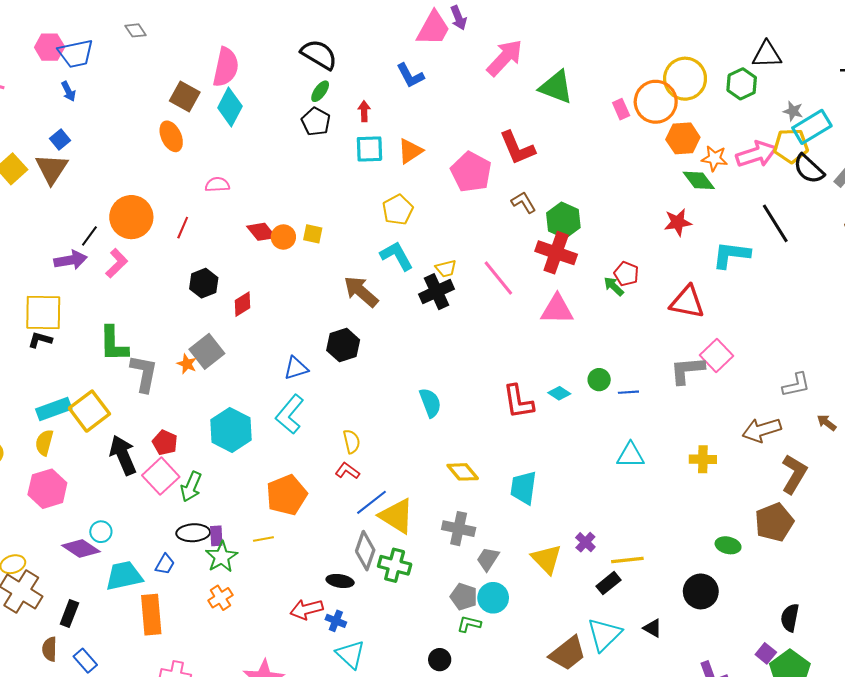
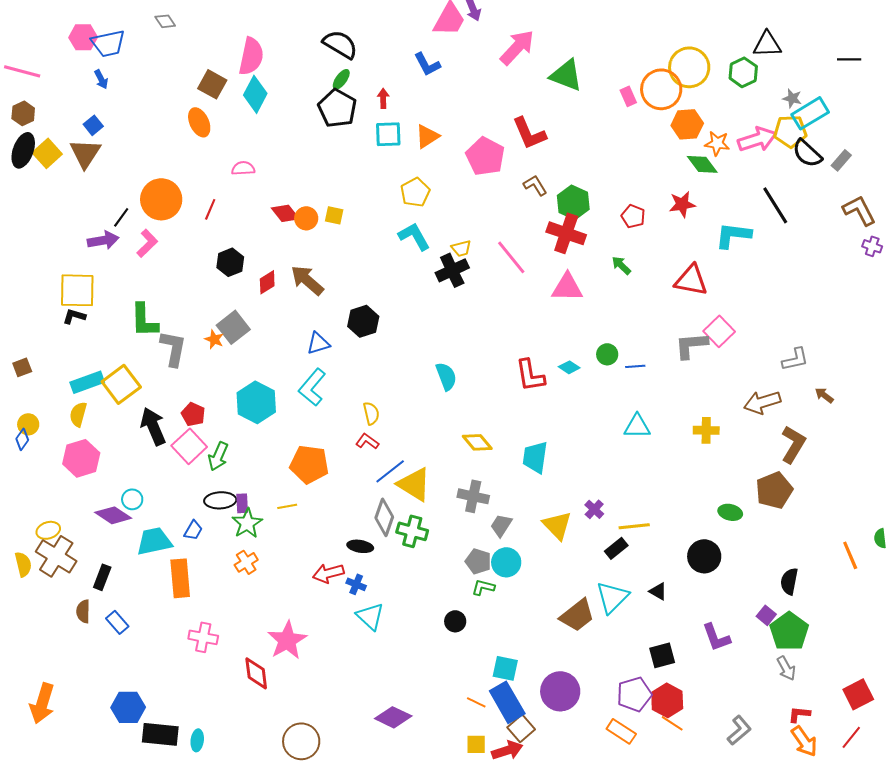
black pentagon: (316, 122) -> (337, 108), size x1.4
red pentagon: (626, 274) -> (633, 216), moved
brown arrow: (361, 292) -> (307, 280), moved
orange pentagon: (287, 495) -> (309, 464), turned 30

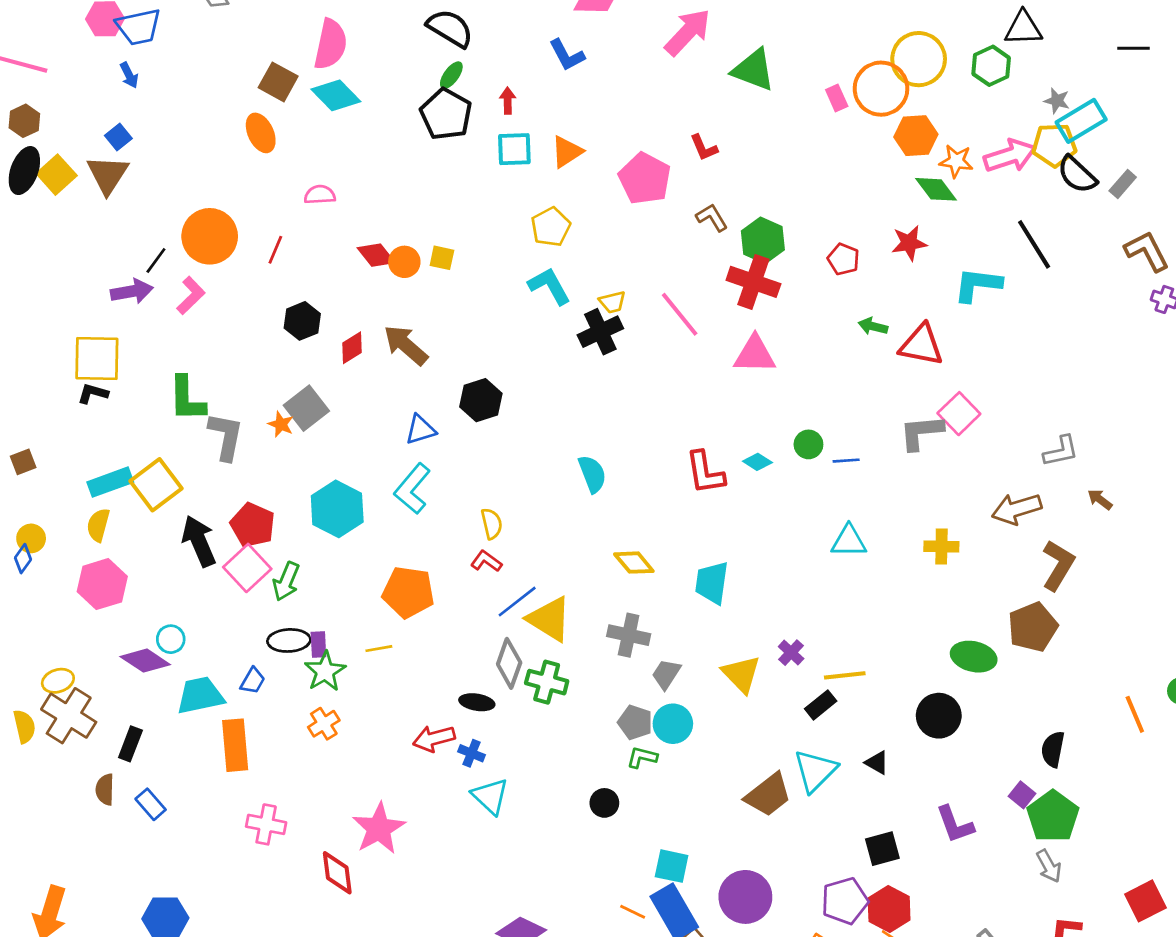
cyan diamond: (255, 94) -> (336, 95), turned -72
red L-shape: (529, 133) -> (704, 148), size x0.6
green arrow: (621, 265) -> (873, 326), moved, turned -30
red pentagon: (193, 414) -> (253, 525), size x1.4
green ellipse: (730, 512) -> (974, 657), size x1.4

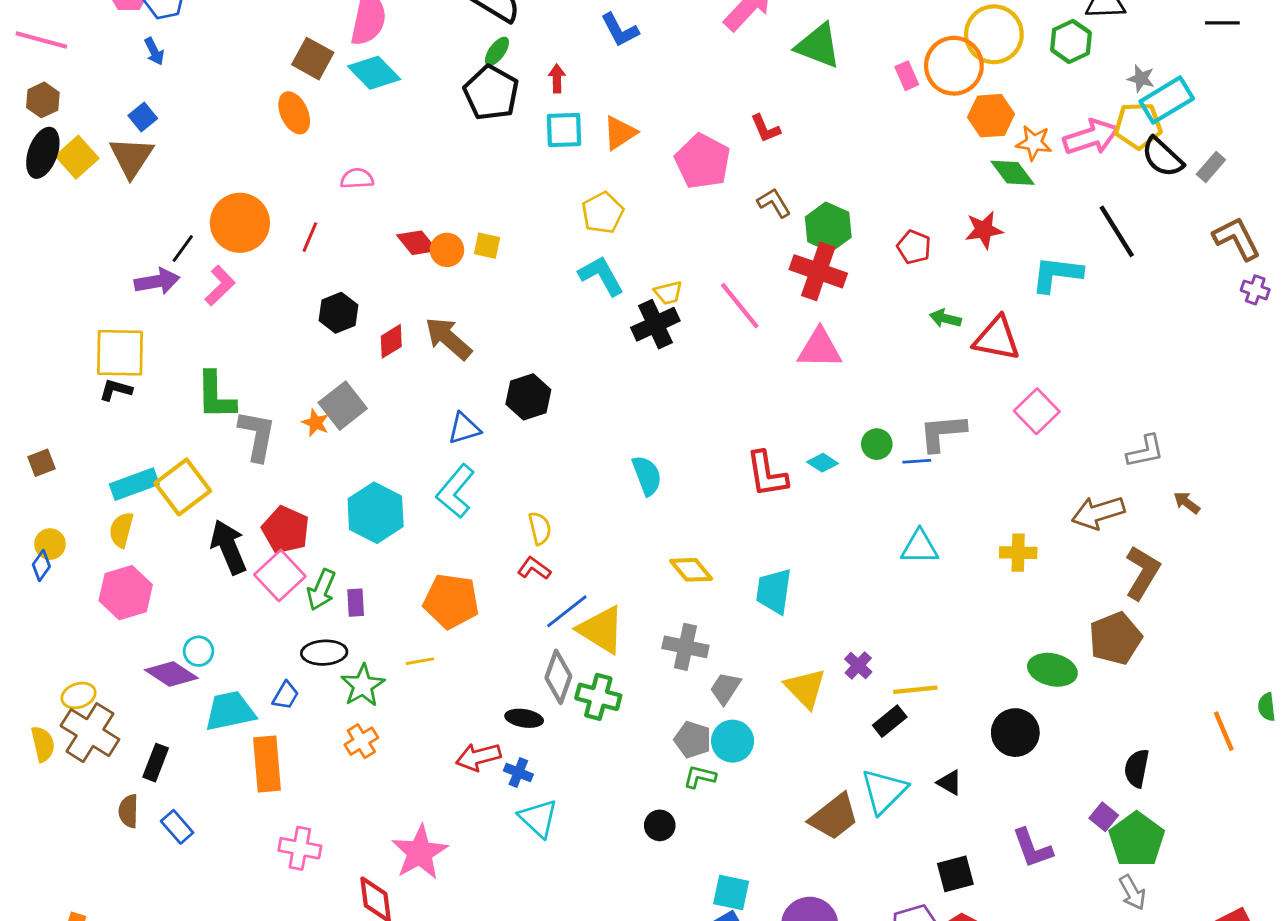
gray L-shape: (921, 432) -> (942, 433), moved
purple rectangle: (318, 645) -> (356, 603), moved

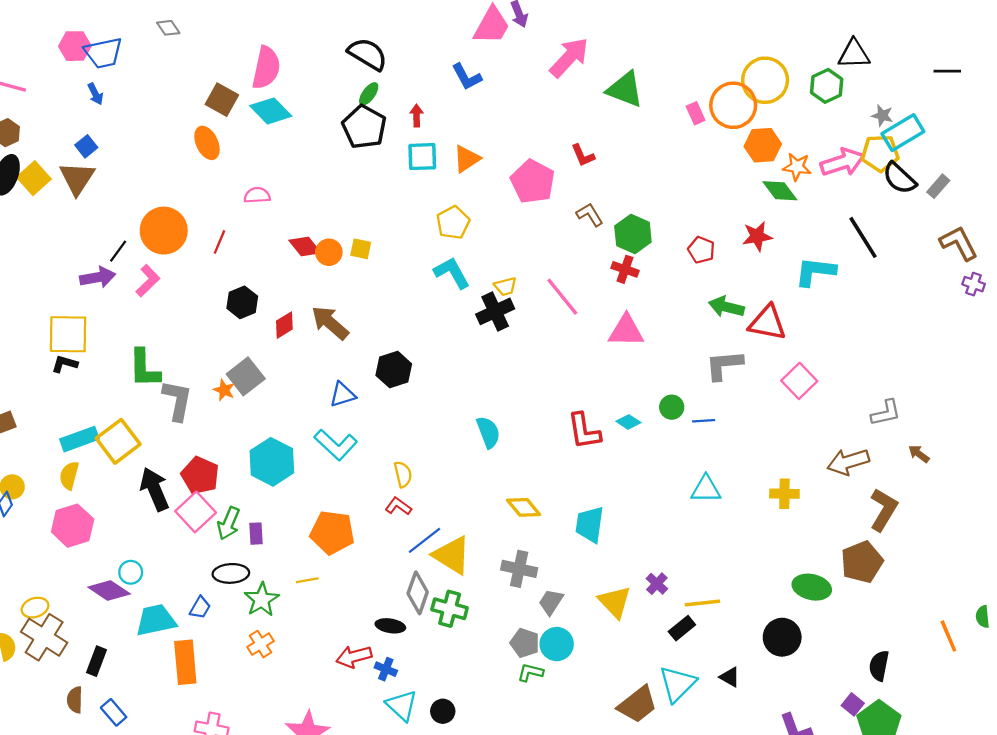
red cross: (818, 271) -> (625, 269), size x0.6
green arrow: (945, 318) -> (726, 307), size x1.4
gray L-shape: (942, 433) -> (724, 365), moved
cyan L-shape: (456, 491) -> (336, 445), turned -87
black circle: (660, 825) -> (443, 711), moved

